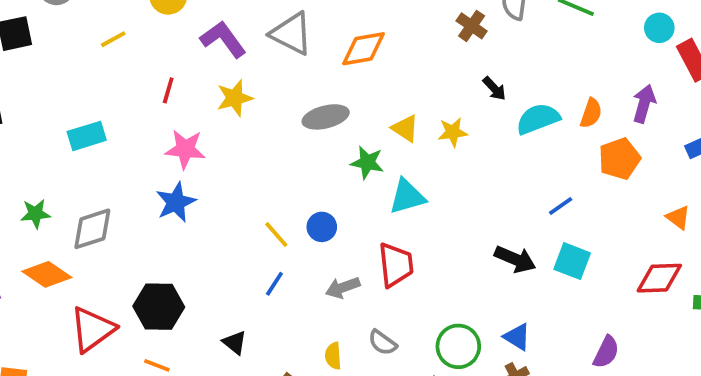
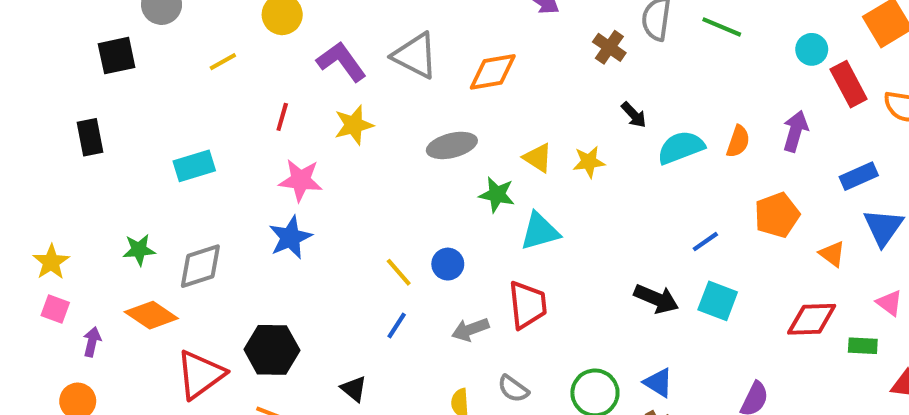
orange pentagon: (619, 159) -> (777, 215), moved

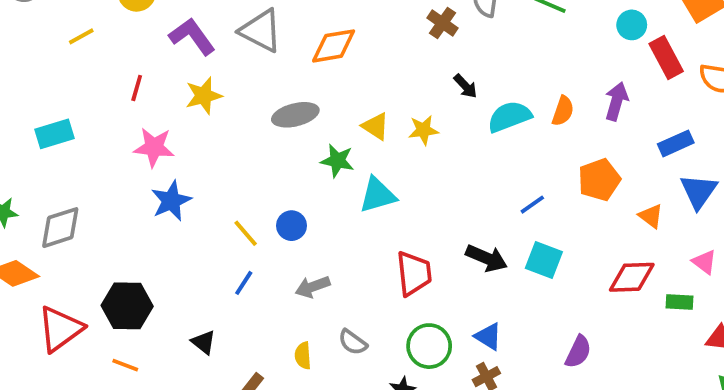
blue star: (290, 237) -> (171, 201), moved
red trapezoid: (528, 305) -> (414, 273), moved

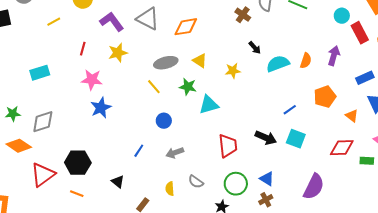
yellow triangle: (376, 126) -> (200, 61), moved
yellow line: (246, 233) -> (154, 87), moved
purple semicircle: (578, 352) -> (314, 187), size x1.5

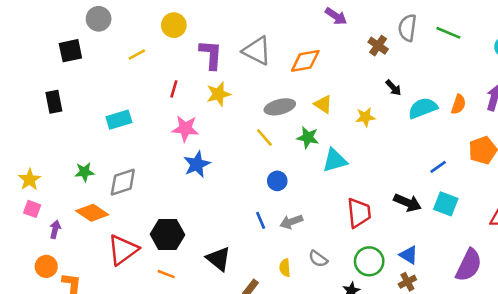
purple L-shape: (112, 22) -> (211, 55), turned 40
blue line: (139, 151) -> (261, 220), moved, turned -56
black triangle: (118, 182) -> (219, 259), size x1.5

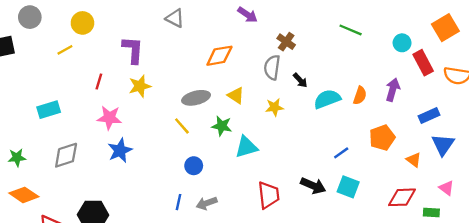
yellow circle: (174, 25) -> (82, 23), moved
gray semicircle: (407, 28) -> (272, 67), moved
gray triangle: (257, 51) -> (175, 18), moved, size x0.7
gray diamond: (123, 182) -> (66, 155), moved
blue line: (261, 220) -> (178, 202), turned 35

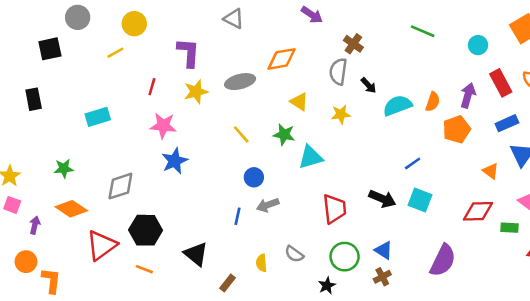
red rectangle: (423, 63) -> (501, 83), moved
gray ellipse: (196, 98) -> (240, 82), moved
orange pentagon: (382, 138) -> (457, 129), moved
gray diamond: (66, 155) -> (120, 186), moved
gray arrow: (207, 203) -> (268, 205), moved

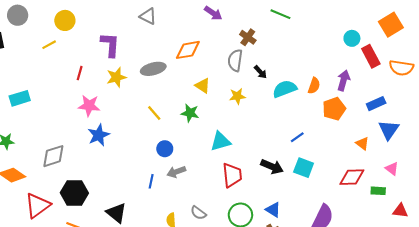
green line: (423, 31) -> (280, 14), moved
red rectangle: (501, 83) -> (371, 56), moved
cyan rectangle: (98, 117) -> (20, 98), moved
cyan triangle: (311, 157) -> (220, 141), moved

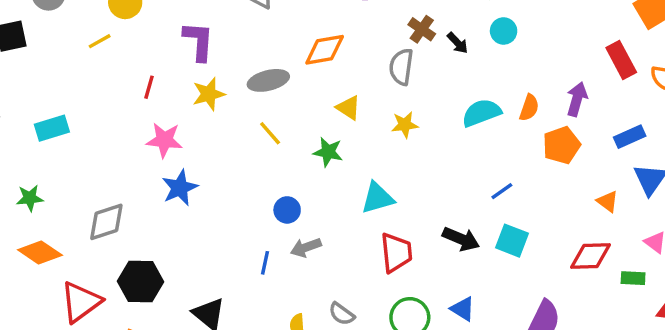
cyan circle: (352, 38) -> (504, 31), moved
black arrow: (260, 72) -> (458, 43), moved
yellow line: (154, 113) -> (270, 133), moved

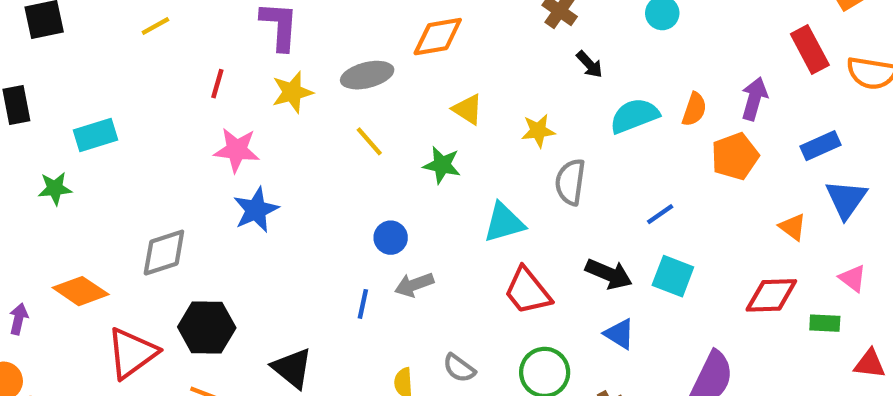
black arrow: (458, 43) -> (590, 64), moved
gray semicircle: (401, 67) -> (570, 182), moved
green star: (30, 198) -> (55, 188), moved
red trapezoid: (396, 253) -> (528, 291), turned 147
blue triangle: (463, 309) -> (619, 334), moved

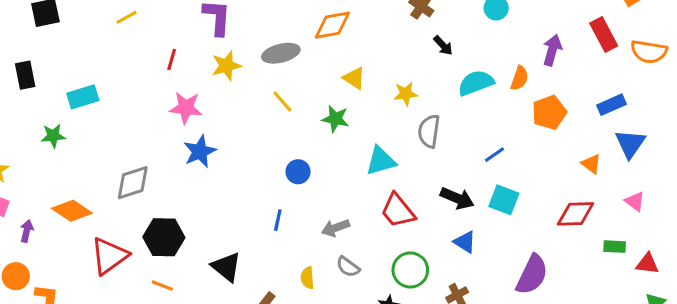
purple arrow: (754, 99) -> (552, 50), moved
gray arrow: (414, 285) -> (335, 228), moved
green rectangle: (825, 323) -> (615, 247), moved

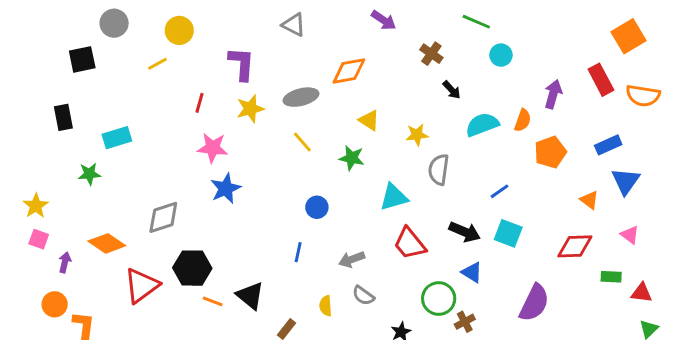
green circle: (410, 270) -> (439, 299), moved
orange line: (162, 286) -> (213, 301), moved

